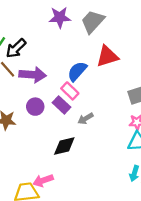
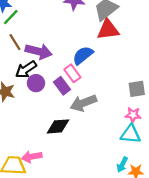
black arrow: (16, 48) -> (26, 69), moved
red triangle: (107, 56) -> (108, 30), moved
gray arrow: (86, 119) -> (83, 103), size x1.6

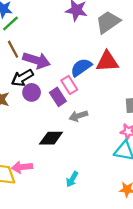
red triangle: (108, 30) -> (107, 61), moved
gray arrow: (83, 103) -> (78, 116), size x0.7
cyan arrow: (122, 165) -> (72, 179), moved

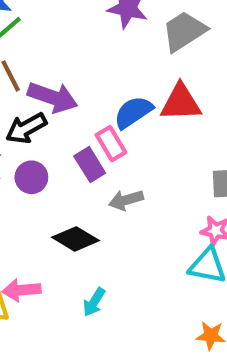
purple circle: (32, 92) -> (31, 177), moved
black diamond: (51, 138) -> (75, 239), turned 30
cyan arrow: (72, 179) -> (94, 302), moved

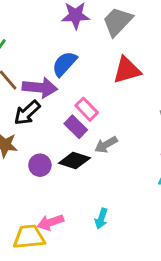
blue semicircle: (133, 112) -> (64, 64), moved
purple circle: (31, 177) -> (40, 165), moved
black diamond: (75, 239) -> (74, 161), moved

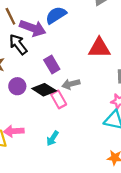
red triangle: (127, 70) -> (99, 48), moved
pink rectangle: (87, 109) -> (59, 99), moved
black arrow: (27, 113) -> (18, 44), turned 80

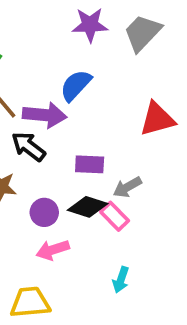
purple rectangle: (52, 65) -> (90, 164), turned -42
pink arrow: (14, 131) -> (53, 250), moved

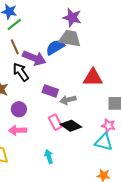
gray trapezoid: (142, 33) -> (70, 38), moved, turned 40
gray arrow: (127, 187) -> (68, 100), moved
black diamond: (88, 207) -> (71, 126), moved
cyan arrow: (121, 280) -> (49, 157), turned 128

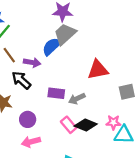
gray trapezoid: (70, 38) -> (65, 34), turned -40
purple arrow: (34, 58) -> (32, 62), size x0.7
pink star: (108, 126) -> (113, 122), moved

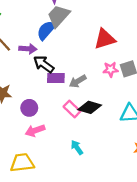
red triangle: (98, 70) -> (105, 39), moved
black arrow: (21, 80) -> (44, 64), moved
pink star: (113, 122) -> (111, 69), moved

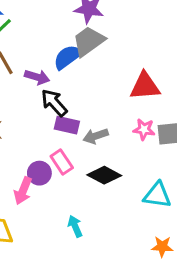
purple circle: (29, 108) -> (39, 173), moved
pink rectangle: (72, 109) -> (62, 162), moved
pink arrow: (35, 130) -> (23, 191), turned -60

